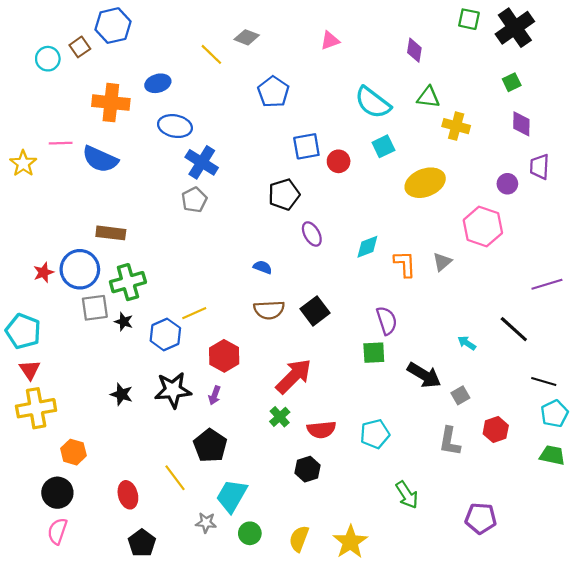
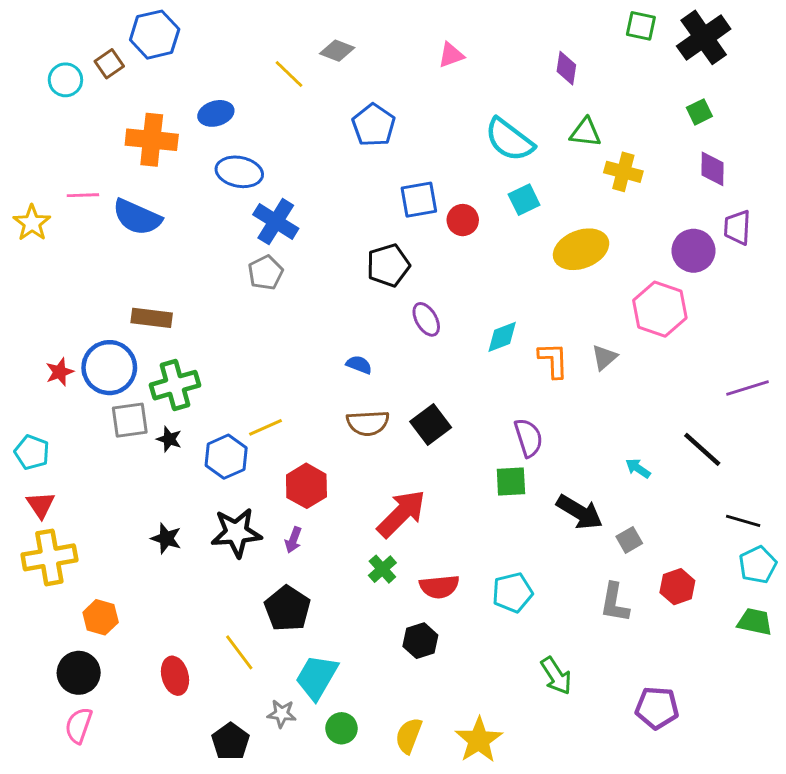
purple circle: (507, 184) -> (693, 251), size x1.5
cyan pentagon: (23, 331) -> (32, 452), size x0.7
black pentagon: (142, 543) -> (231, 741), moved

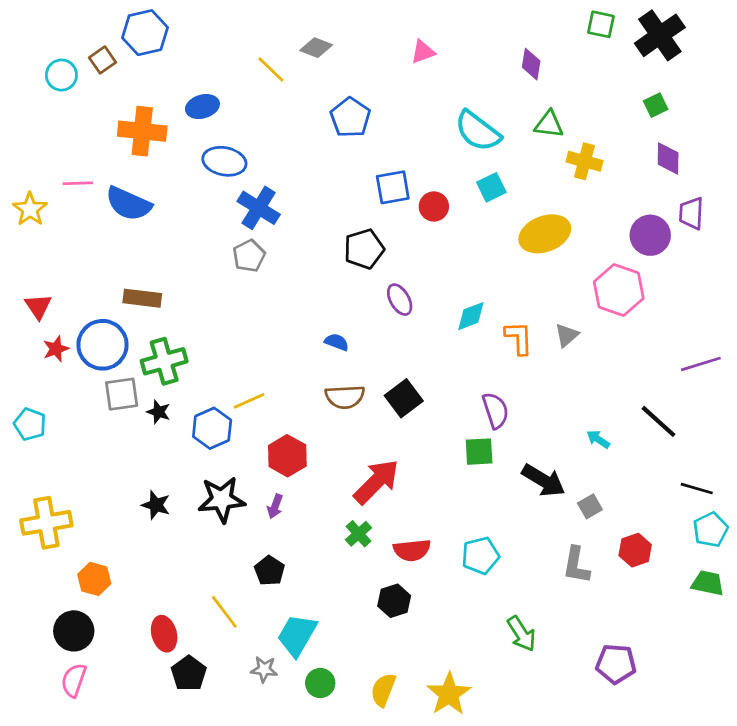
red triangle: (41, 505) -> (38, 306), moved
black pentagon: (287, 609) -> (270, 571), size x0.7
black pentagon: (231, 741) -> (189, 673), moved

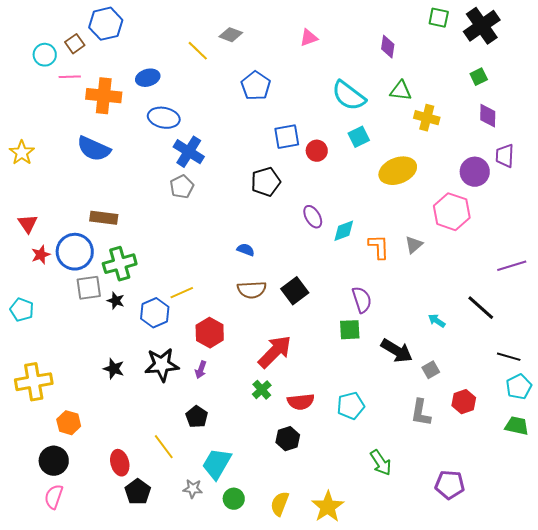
pink line: (78, 183) -> (70, 77), moved
purple ellipse: (400, 300) -> (313, 217), moved

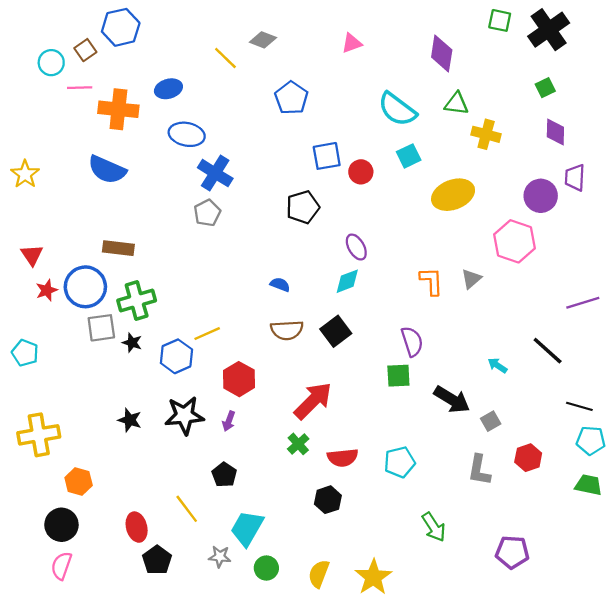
purple diamond: (388, 47) -> (442, 53), size x1.4
cyan diamond: (344, 231) -> (347, 281), moved
cyan pentagon: (519, 387) -> (591, 441), turned 30

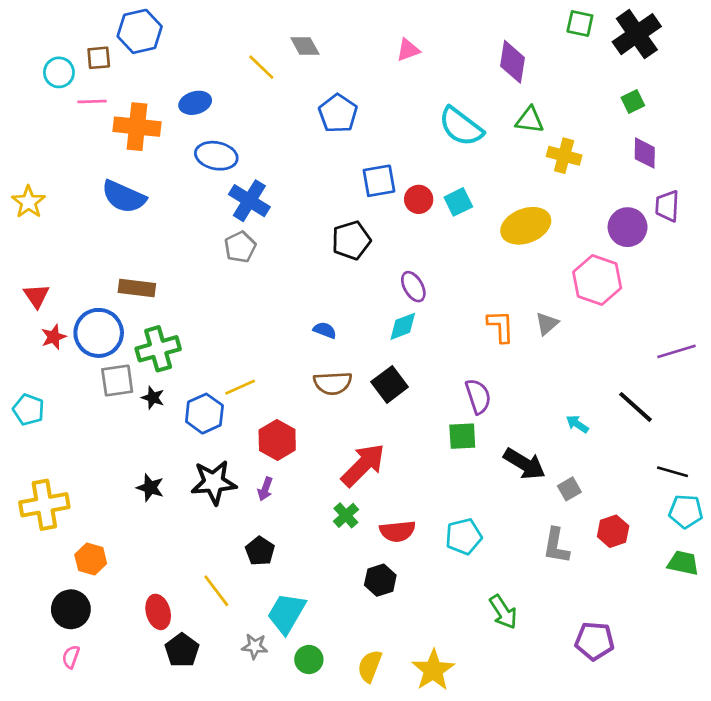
gray diamond: (263, 40) -> (305, 46), turned 40
brown square: (85, 50) -> (99, 58), turned 30
cyan square: (409, 156) -> (458, 202), moved
pink semicircle: (61, 566) -> (71, 657), size x0.7

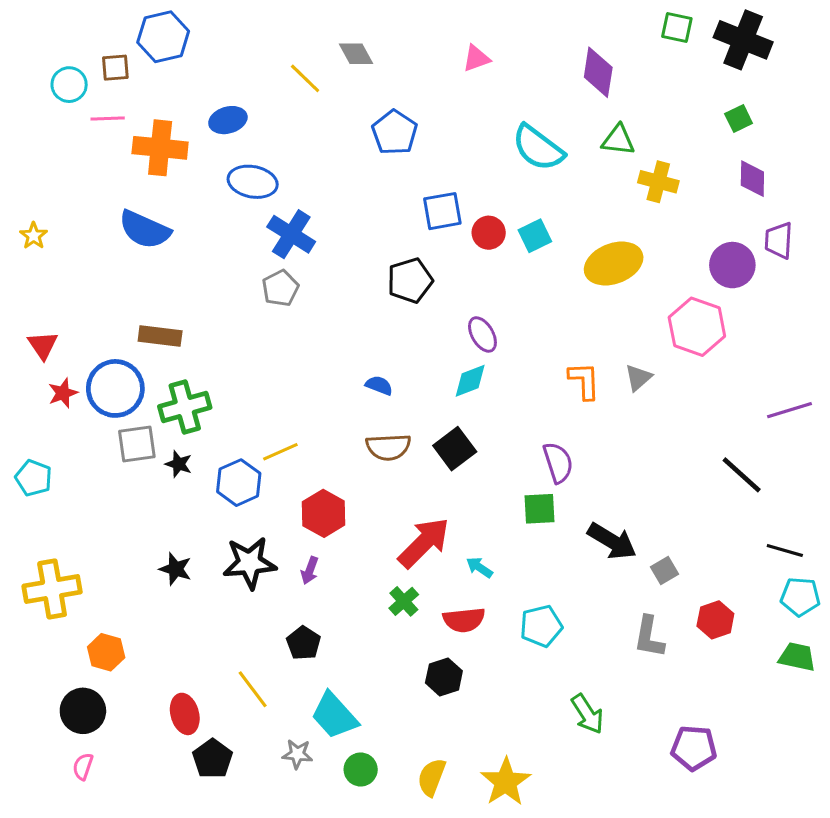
black cross: (637, 34) -> (743, 40), turned -33
yellow star: (29, 202) -> (34, 236), size x0.7
cyan arrow: (577, 424) -> (479, 567), moved
cyan trapezoid: (286, 613) -> (334, 715), turned -72

